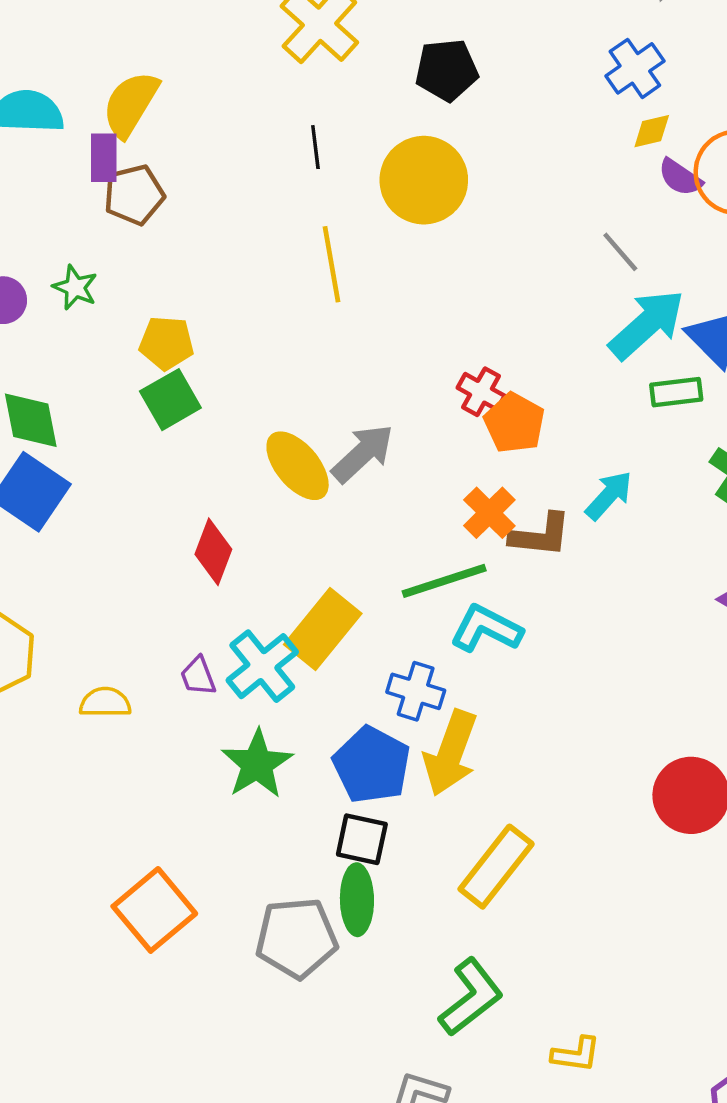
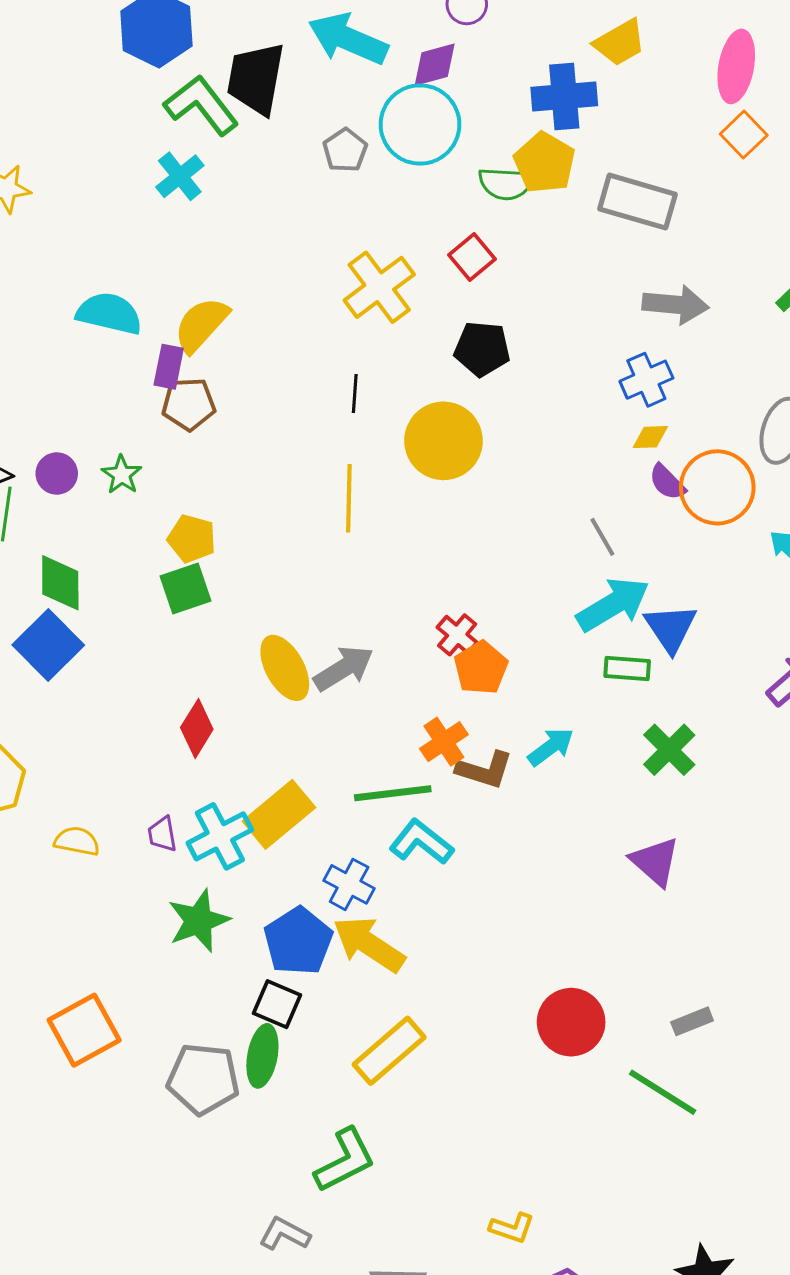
yellow arrow: (451, 753) -> (369, 944), turned 92
yellow L-shape: (576, 1054) -> (512, 1228), moved

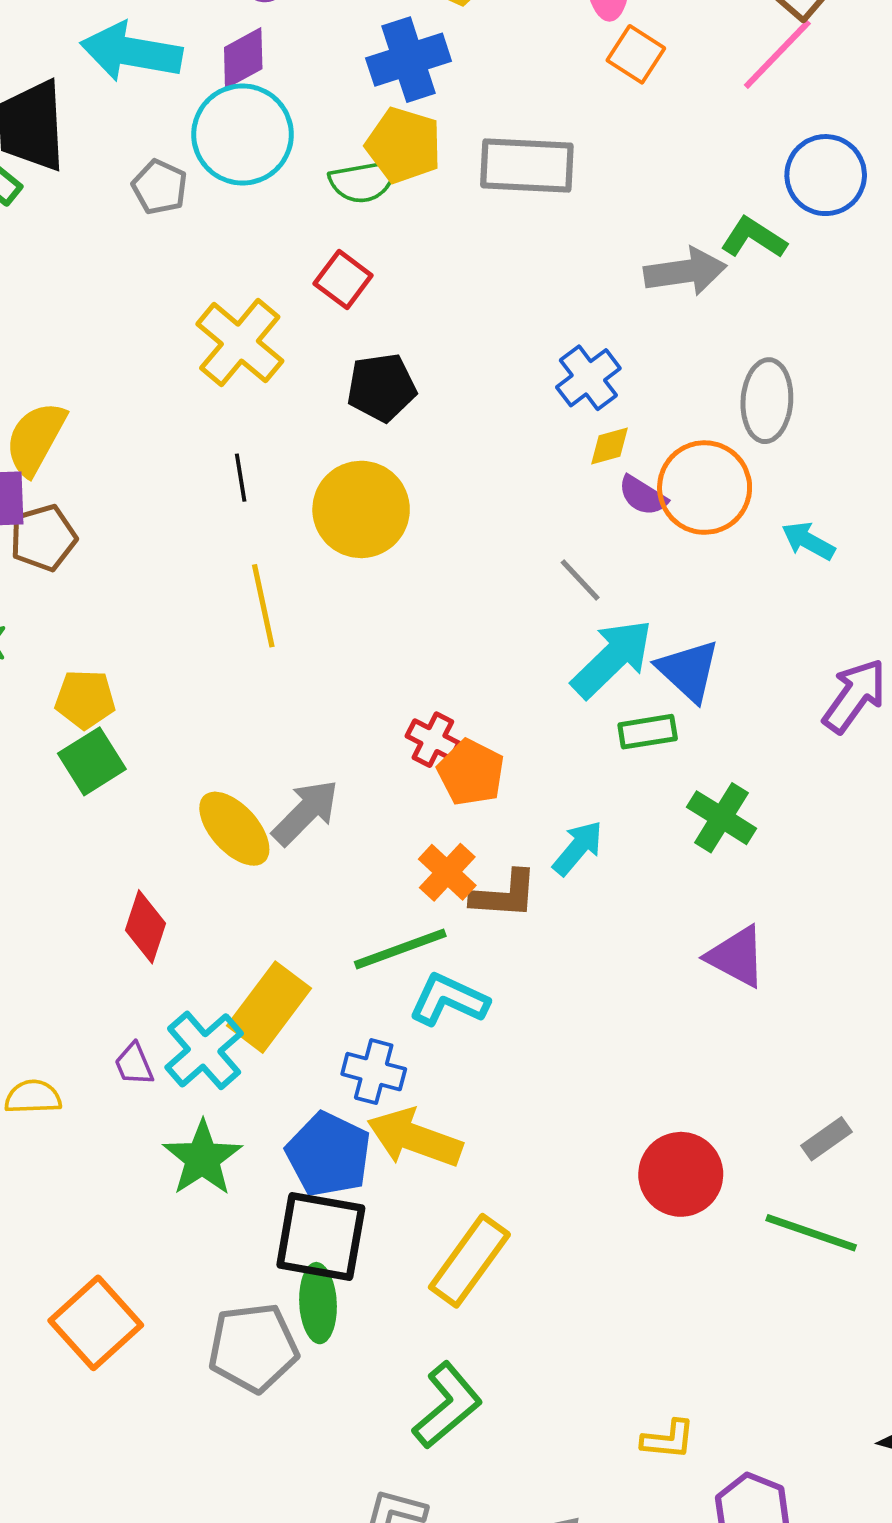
gray arrow: (675, 305) -> (685, 271), moved
black square: (277, 1004) -> (321, 1236), size x1.6

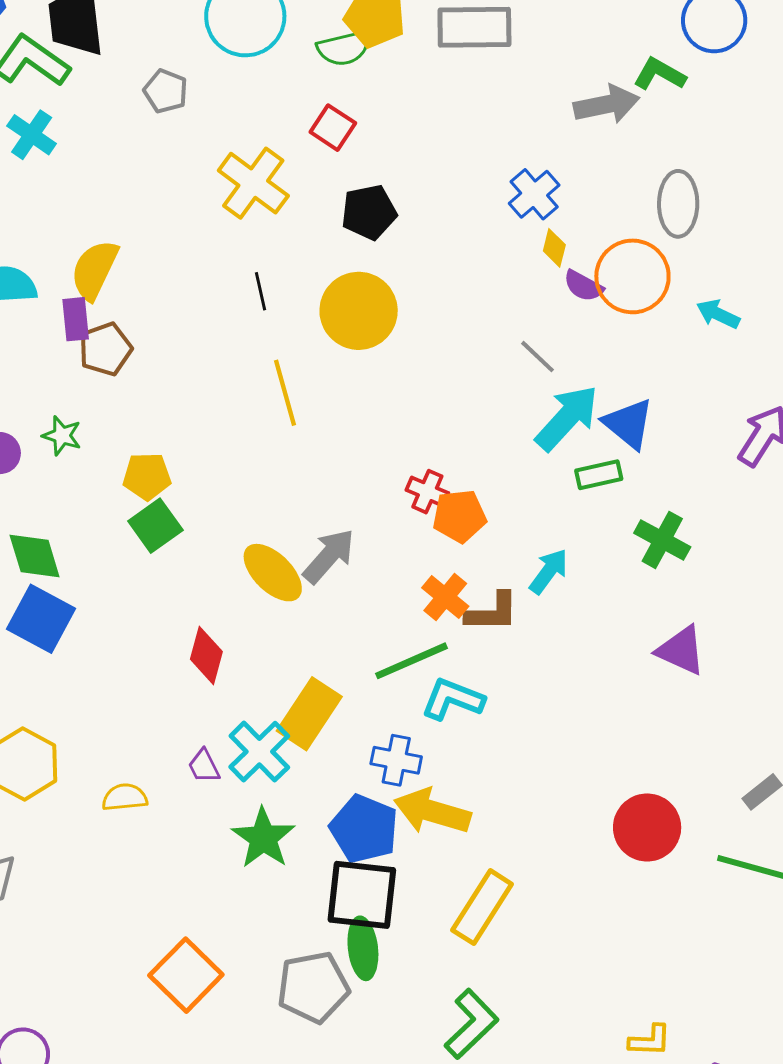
gray pentagon: (160, 187) -> (166, 91), moved
yellow diamond: (609, 446) -> (554, 248), turned -57
orange pentagon: (471, 772) -> (459, 516), turned -30

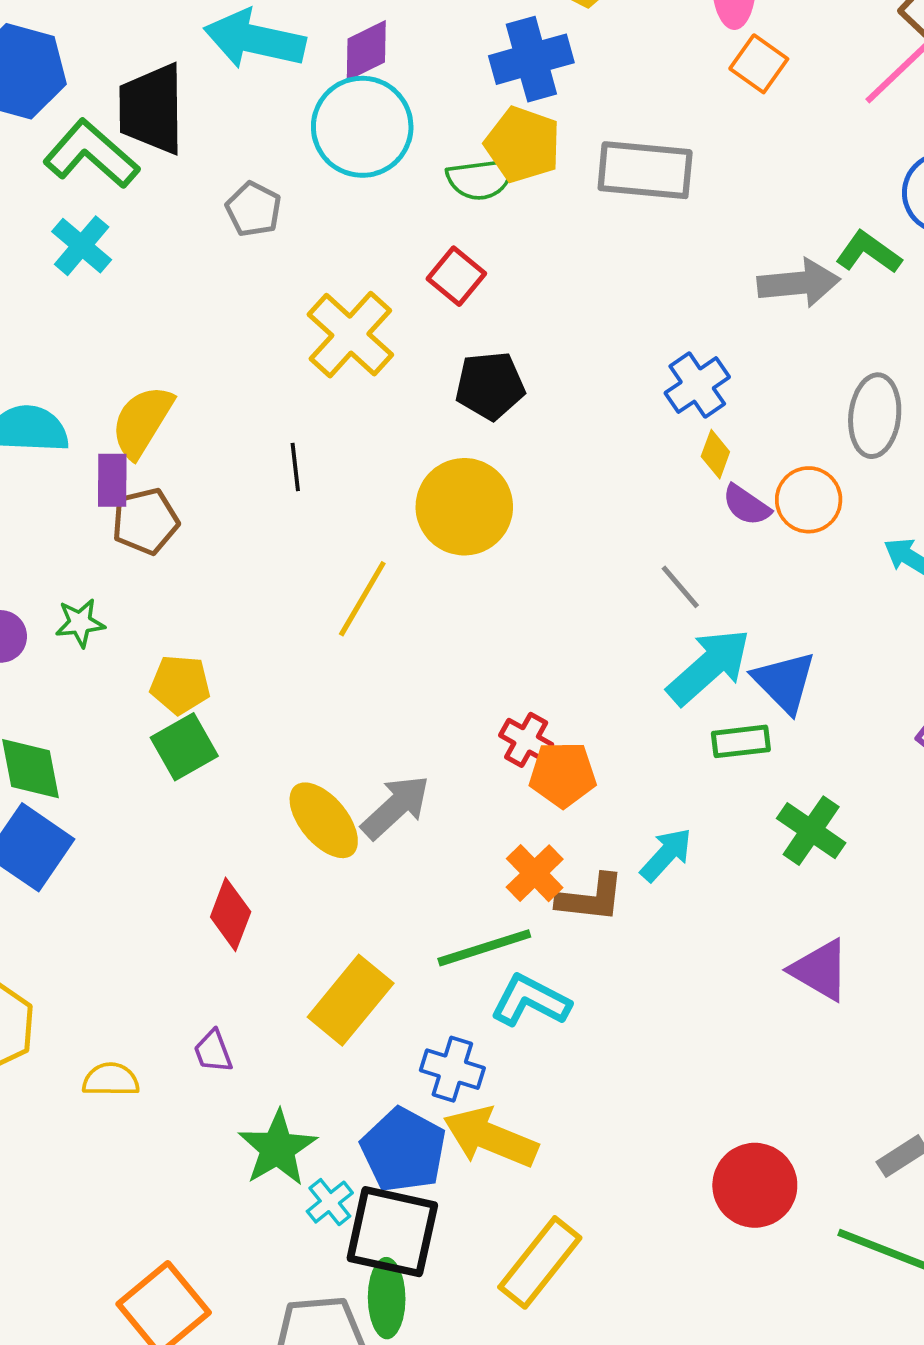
orange circle: (632, 276) -> (809, 500), size x0.7
black line: (261, 291) -> (295, 467), moved
yellow line: (285, 393) -> (362, 599), turned 40
green star: (62, 436) -> (80, 623), turned -30
cyan cross: (259, 752) -> (330, 1202), moved, size x0.6

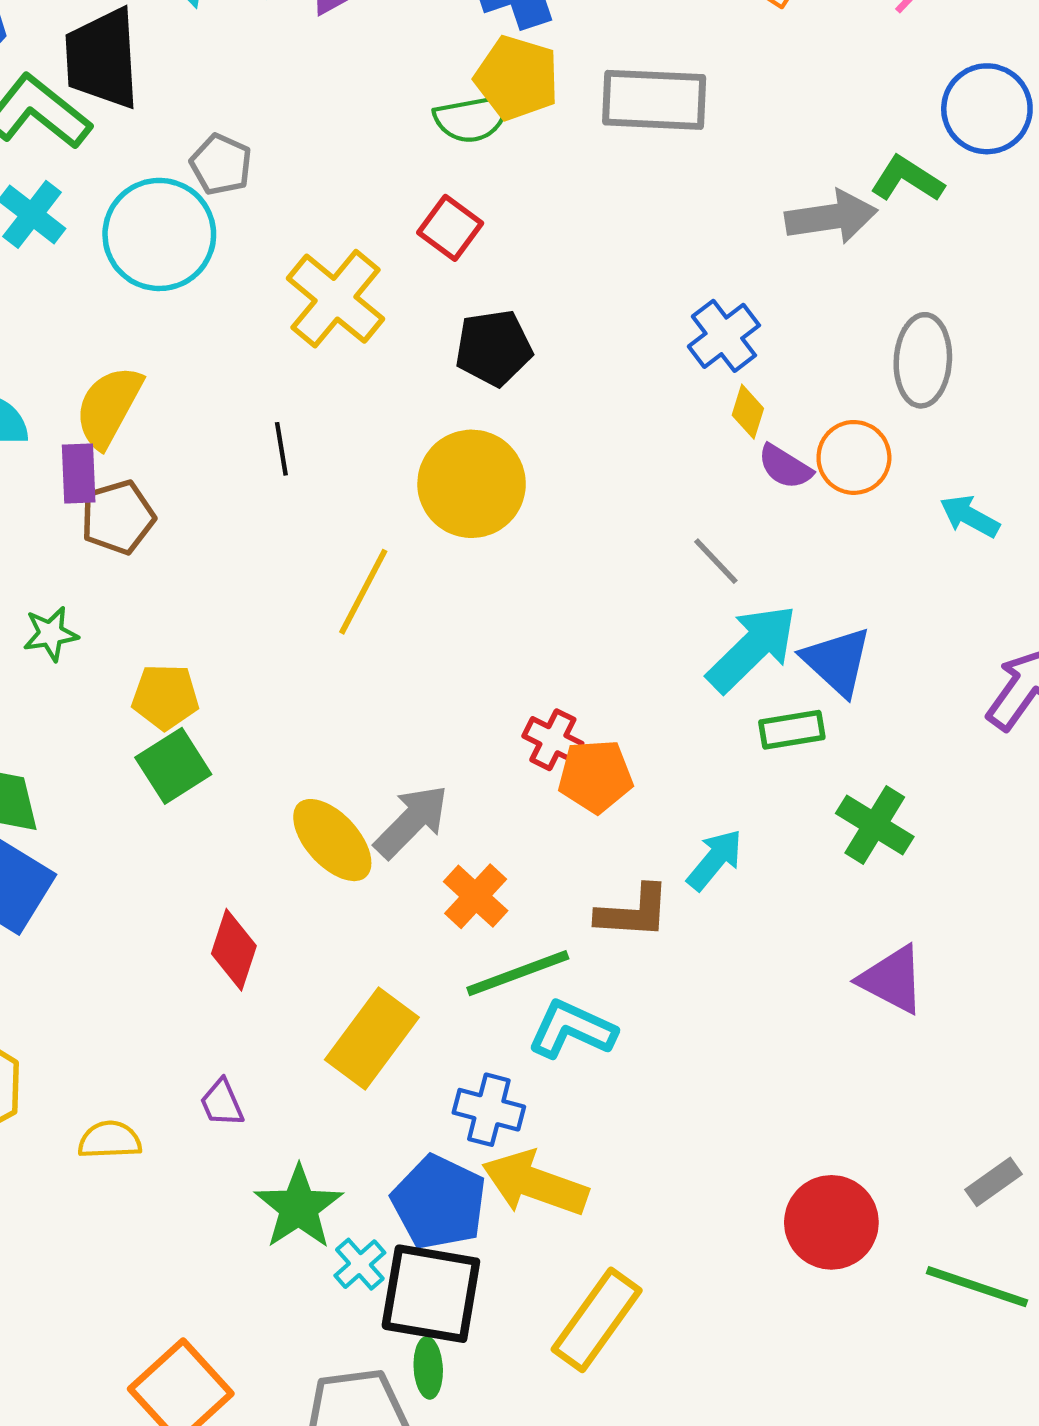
cyan circle: (362, 127) -> (159, 234), moved
orange cross: (535, 873) -> (476, 896), moved
green ellipse: (387, 1298) -> (428, 1368), size x0.7

